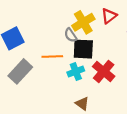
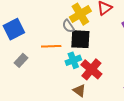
gray rectangle: (20, 71) -> (21, 60), size x0.6
red cross: (104, 71) -> (91, 69), moved

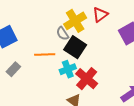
black square: (80, 39) -> (75, 47), turned 30

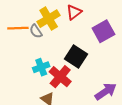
black square: (75, 47) -> (76, 57), moved
orange line: (45, 54) -> (18, 28), moved

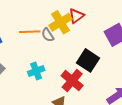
red triangle: (74, 12) -> (76, 16), moved
cyan cross: (41, 67) -> (36, 71), moved

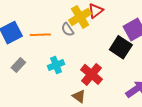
orange line: (30, 32) -> (40, 35), moved
black square: (88, 60) -> (121, 47), moved

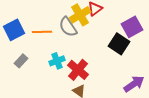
gray semicircle: (68, 29) -> (68, 27), size x1.5
red cross: (92, 74) -> (78, 70), moved

